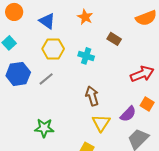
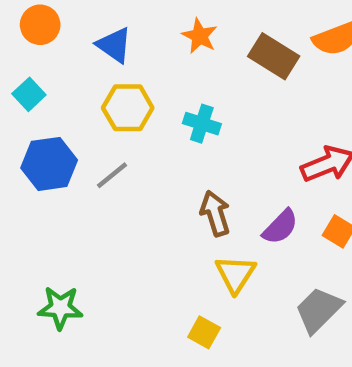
brown rectangle: (114, 39) -> (274, 56), moved, size x1.5
purple semicircle: (128, 114) -> (280, 227), moved
green star: (44, 128) -> (60, 308), moved

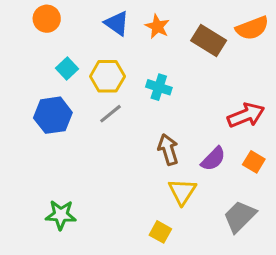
blue triangle: (114, 45) -> (117, 23), moved
cyan square: (29, 94) -> (67, 68), moved
gray line: (112, 175) -> (111, 114), moved

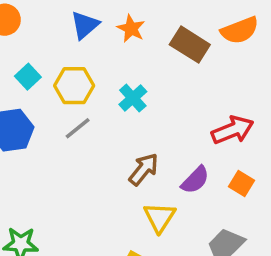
blue triangle: (117, 23) -> (85, 25), turned 44
cyan cross: (159, 87) -> (133, 98), turned 30
brown arrow: (168, 149) -> (144, 169), turned 56

